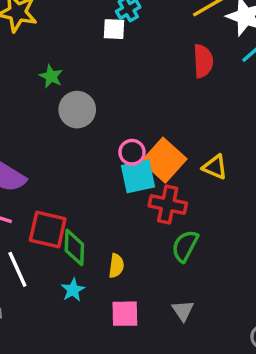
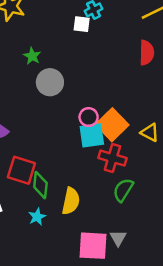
yellow semicircle: (116, 266) -> (71, 201), size x1.5
pink square: (125, 314) -> (93, 246), moved, size x1.4

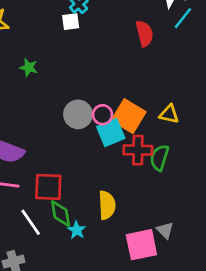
gray circle: (50, 82) -> (78, 114), moved
green diamond: (40, 185) -> (61, 214), moved
green semicircle: (123, 190) -> (159, 158), moved

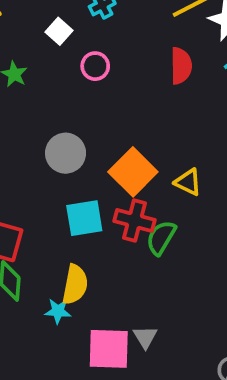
white square: (71, 22) -> (59, 31), moved, turned 36
pink circle: (103, 115) -> (95, 66), moved
cyan square: (111, 132) -> (84, 218), moved
cyan star: (77, 230) -> (58, 311), moved, turned 30

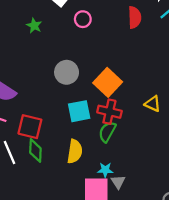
yellow triangle: (188, 182) -> (153, 104), moved
green semicircle: (161, 238) -> (107, 132), moved
cyan star: (58, 311) -> (105, 170), moved

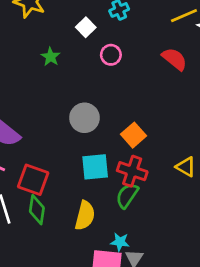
red semicircle: (135, 17) -> (174, 59), turned -55
orange square: (108, 82) -> (134, 135), size x0.7

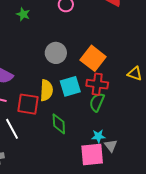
orange square: (134, 135) -> (93, 58), size x1.4
green diamond: (37, 210) -> (59, 124), moved
yellow semicircle: (85, 216) -> (46, 90), moved

